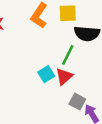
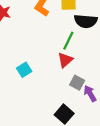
cyan square: (46, 74) -> (24, 70), moved

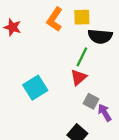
cyan square: (24, 70) -> (35, 88), size x1.5

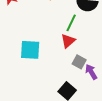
cyan square: (35, 88) -> (30, 50), turned 35

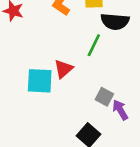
red triangle: (68, 41) -> (63, 69), moved

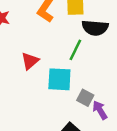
red triangle: (63, 69) -> (30, 61), moved
cyan square: (40, 81) -> (59, 79), moved

